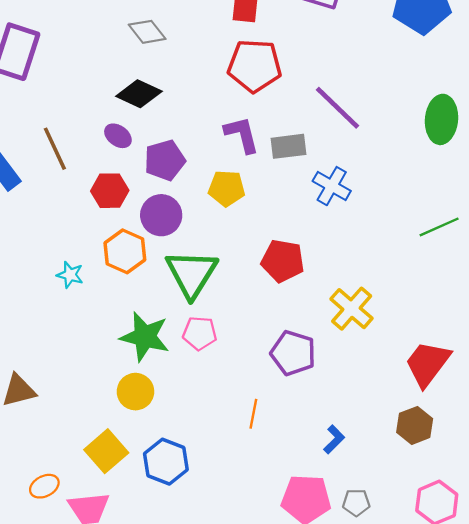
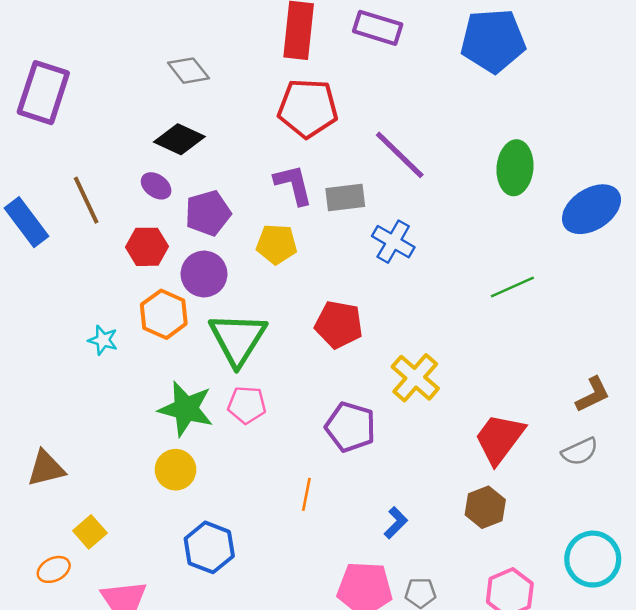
yellow square: (106, 451) -> (90, 532), moved, size x0.7
orange ellipse: (44, 486) -> (54, 569), moved

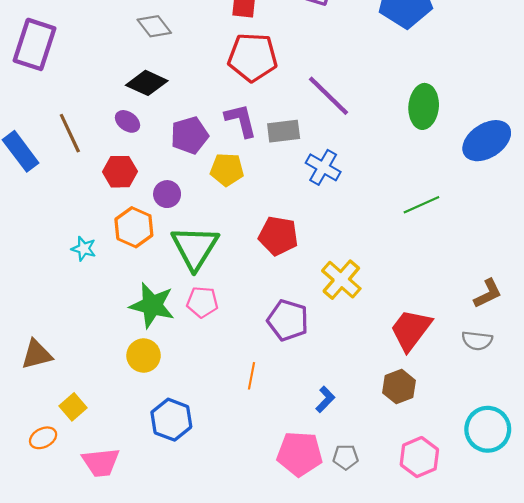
purple pentagon: (208, 213) -> (190, 135), moved
purple circle: (204, 274) -> (167, 194), size x0.7
gray semicircle: (580, 452) -> (477, 341), turned 32

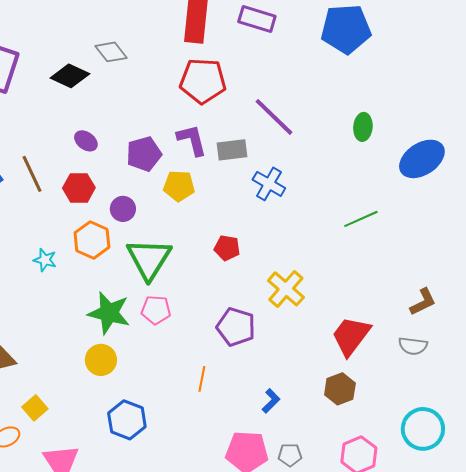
black diamond: (147, 83) -> (70, 76), moved
green ellipse: (424, 106) -> (363, 127), size x0.7
brown line: (70, 133) -> (32, 174), moved
red pentagon: (278, 236) -> (227, 248), size x0.7

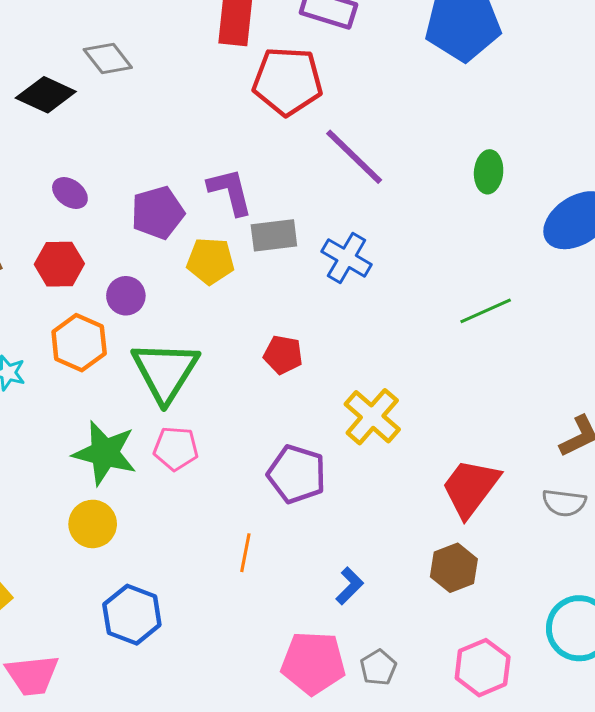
red pentagon: (203, 81) -> (288, 81), moved
gray rectangle: (232, 150) -> (274, 235), moved
gray pentagon: (290, 455) -> (378, 668), turned -30

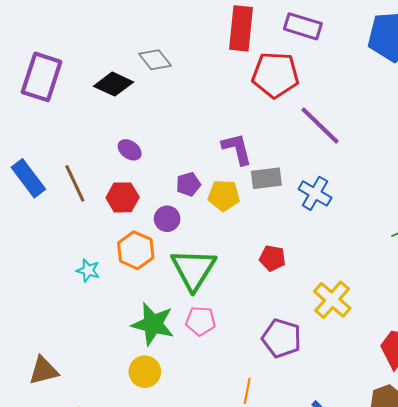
purple pentagon: (158, 213) -> (188, 184), moved, size x0.7

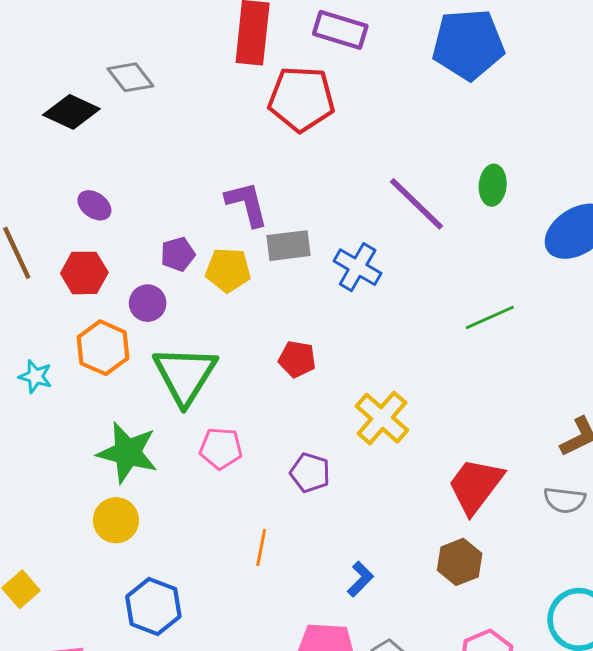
purple line: (320, 126) -> (416, 204), moved
pink pentagon: (201, 321) -> (221, 448), moved
purple pentagon: (282, 338) -> (310, 473), size x0.7

